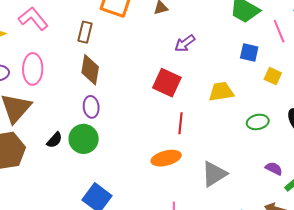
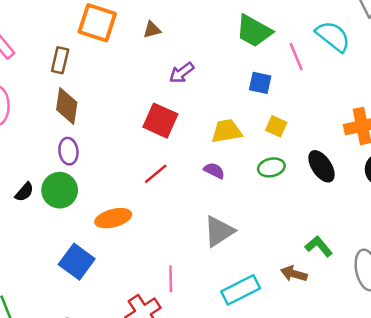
yellow square: (273, 76) -> (276, 126), moved
red line: (180, 123) -> (156, 174), moved, turned 45
orange ellipse: (166, 158) -> (113, 218), moved
purple semicircle: (274, 169) -> (214, 171), moved

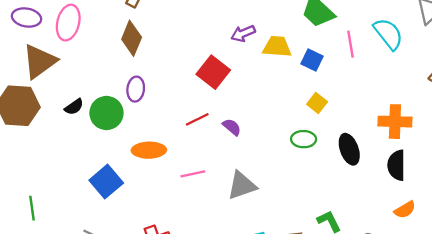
yellow trapezoid: (227, 131) -> (277, 47), moved
purple ellipse: (68, 151) -> (136, 89), moved
purple semicircle: (214, 171) -> (232, 127), moved
pink line: (171, 279) -> (193, 174), moved, turned 65

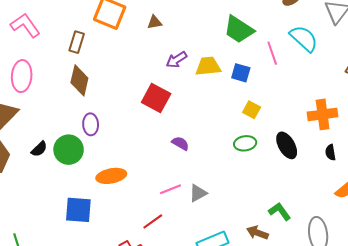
red line: (197, 119) -> (153, 221), moved
black semicircle: (396, 165) -> (330, 152), size x0.6
pink line: (193, 174) -> (170, 189), moved
blue square: (106, 182) -> (78, 210), turned -36
gray triangle: (242, 185) -> (198, 193), size x0.7

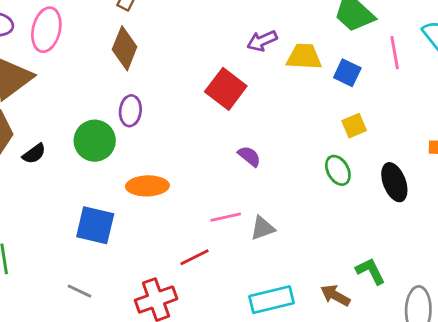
yellow square: (252, 110) -> (354, 126), turned 30
green ellipse: (245, 143) -> (338, 170), turned 60
black semicircle: (39, 149) -> (34, 154), moved

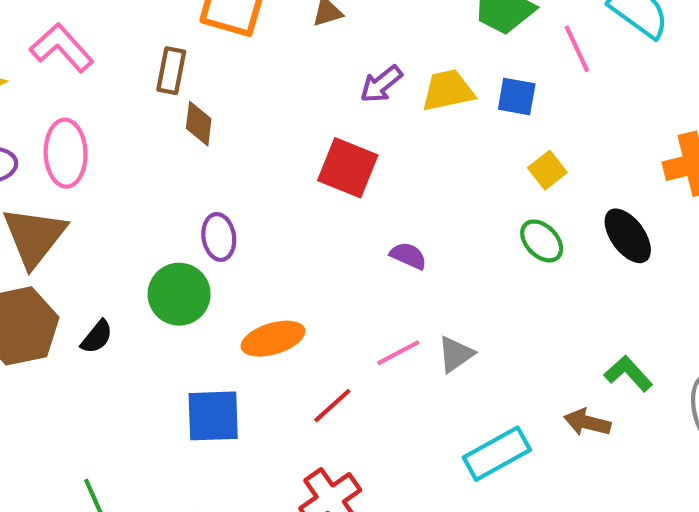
brown diamond: (125, 48) -> (199, 124), moved, size x0.7
red line: (194, 257) -> (332, 406), moved

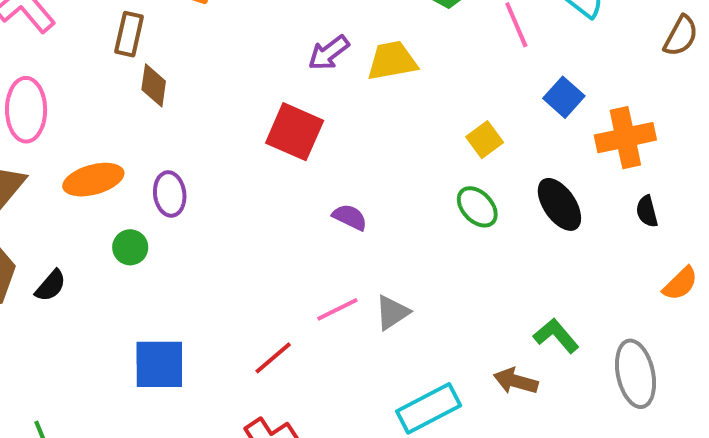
blue square: (517, 97) -> (564, 97), moved, turned 30
green circle: (179, 294) -> (130, 247), size x0.6
orange ellipse: (273, 339) -> (93, 180), moved

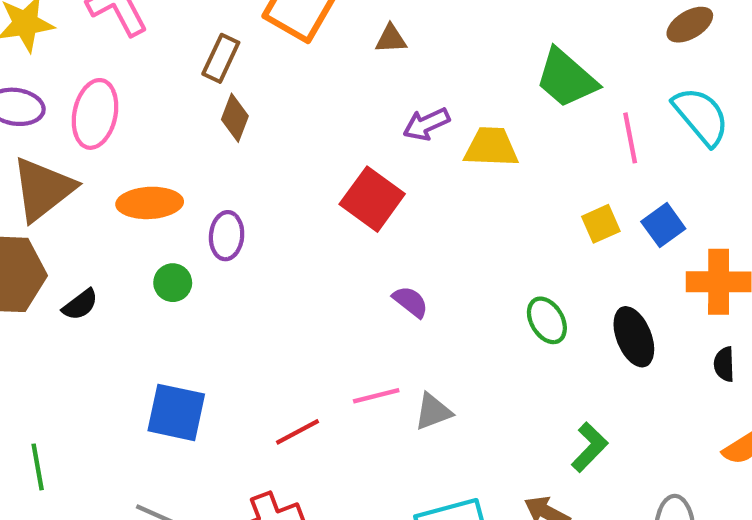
yellow square: (485, 140) -> (601, 224), moved
green L-shape: (556, 336) -> (590, 447), moved, turned 72

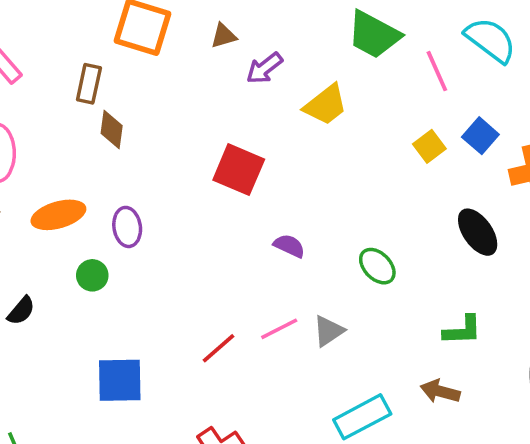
purple arrow: (426, 124) -> (264, 68), moved
yellow trapezoid: (491, 147) -> (326, 105), turned 153
green ellipse: (547, 320) -> (377, 266), moved
red line: (297, 432) -> (218, 348), moved
green L-shape: (590, 447) -> (462, 330), turned 57

